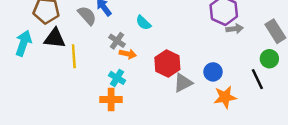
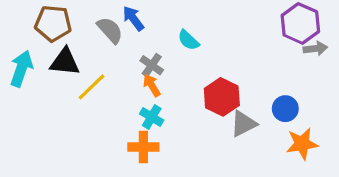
orange arrow: (128, 54) -> (152, 85), moved, turned -133
yellow line: (74, 56) -> (92, 87), turned 50

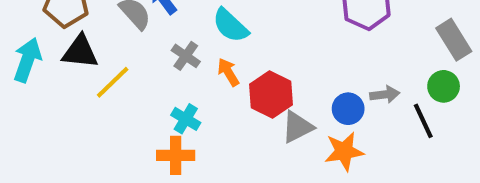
cyan semicircle: (188, 40) -> (230, 25), size x1.4
gray arrow: (315, 48) -> (385, 94), moved
orange arrow: (152, 85) -> (228, 72), moved
orange star: (302, 144) -> (344, 151), moved

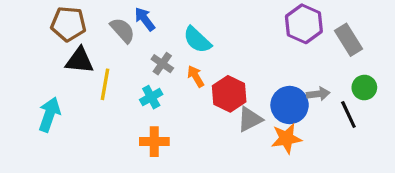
gray rectangle: (454, 40) -> (348, 40), moved
cyan arrow: (27, 60) -> (49, 115), moved
yellow line: (113, 82) -> (105, 84), turned -36
blue circle: (348, 109) -> (290, 105), size x1.5
cyan cross: (186, 119) -> (151, 97), moved, turned 30

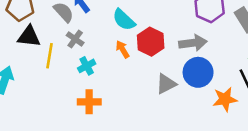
gray cross: (162, 64) -> (75, 39), moved
red hexagon: (229, 94) -> (151, 42), moved
gray arrow: (318, 94) -> (193, 43), moved, size x1.5
orange star: (286, 138) -> (225, 99), moved

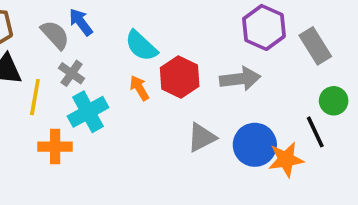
cyan cross: (87, 66) -> (88, 112), size x1.5
blue circle: (198, 72) -> (255, 145), moved
orange cross: (89, 102) -> (55, 147), moved

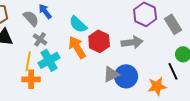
orange arrow: (139, 88) -> (77, 47), size x1.6
yellow line: (35, 97) -> (28, 61), moved
blue circle: (255, 145) -> (126, 76), moved

